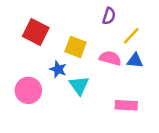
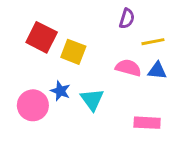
yellow line: (131, 36) -> (153, 42), turned 36
yellow square: (75, 47) -> (73, 52), moved
blue star: (58, 69) -> (60, 91), moved

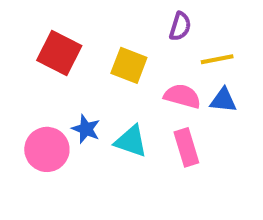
yellow square: (73, 52) -> (129, 65), moved
cyan triangle: (92, 100) -> (131, 141), turned -35
pink rectangle: (147, 123) -> (186, 147), moved, turned 70

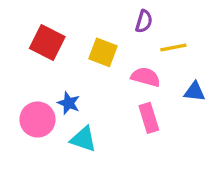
blue triangle: (223, 100) -> (195, 92), moved
cyan triangle: (131, 141) -> (83, 139), moved

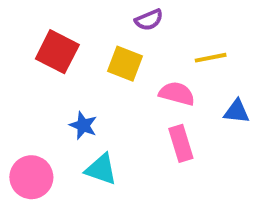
purple semicircle: (144, 21) -> (149, 20), moved, turned 50
pink circle: (37, 119) -> (31, 177), moved

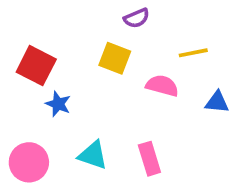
red square: (57, 52) -> (36, 66), moved
blue star: (83, 125) -> (58, 104), moved
pink rectangle: (181, 143) -> (149, 159), moved

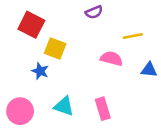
yellow square: (115, 58) -> (55, 49), moved
red square: (36, 66) -> (31, 25), moved

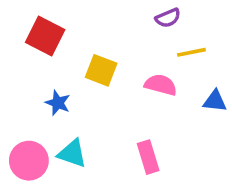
purple semicircle: (94, 12) -> (168, 18), moved
yellow square: (55, 49) -> (101, 70), moved
cyan triangle: (64, 106) -> (72, 153), moved

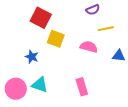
red square: (45, 36) -> (41, 18), moved

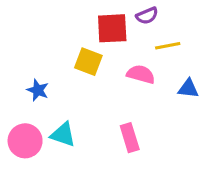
red square: (41, 18) -> (112, 28), moved, turned -30
blue star: (32, 57) -> (38, 90), moved

